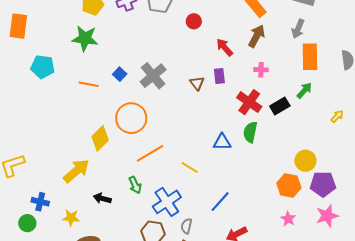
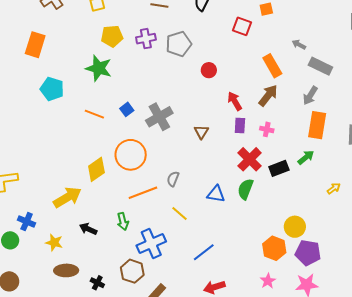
purple rectangle: (219, 76) -> (240, 126), moved
gray semicircle: (186, 226) -> (173, 179), moved

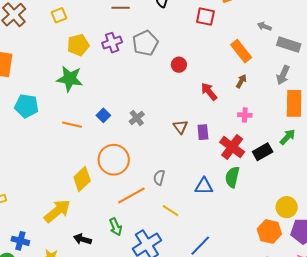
brown arrow: (268, 95) -> (241, 81), size x0.6
gray cross: (159, 117) -> (137, 118), size x0.6
purple rectangle: (240, 126) -> (203, 132), moved

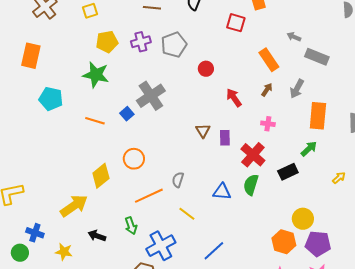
gray arrow: (283, 75) -> (297, 89), moved
gray cross: (137, 118) -> (151, 96), moved, size x1.8
black rectangle: (263, 152) -> (288, 172), moved
orange circle: (114, 160) -> (134, 159), size x0.7

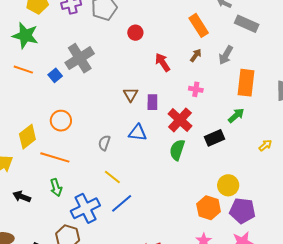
orange line: (95, 121) -> (23, 70), moved
blue triangle: (222, 192) -> (138, 133), moved
orange line: (149, 196) -> (55, 157), moved, turned 40
blue line: (214, 251) -> (122, 203), moved

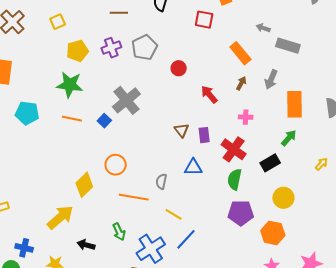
orange line: (55, 157) -> (134, 197), moved
yellow circle: (228, 185) -> (283, 198), moved
purple pentagon: (242, 211) -> (241, 213), moved

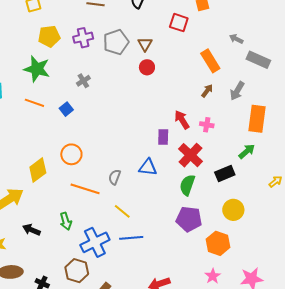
red arrow: (209, 94) -> (182, 120), moved
gray cross: (126, 100) -> (83, 81), moved, size x0.5
brown triangle: (182, 130) -> (145, 44), moved
blue line: (186, 239) -> (131, 238), turned 35

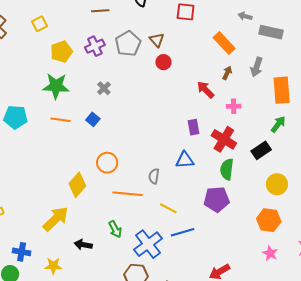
red arrow: (182, 120) -> (206, 90), moved
purple pentagon: (189, 219) -> (217, 199), moved

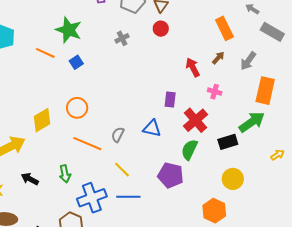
green star: (56, 86) -> (69, 30), moved
gray cross: (104, 88) -> (122, 38), moved
green arrow: (278, 124) -> (252, 122), size x1.5

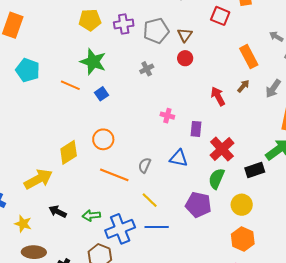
pink cross: (215, 92) -> (167, 116), moved
green arrow: (65, 174) -> (91, 215), moved, turned 96
yellow circle: (233, 179) -> (242, 205), moved

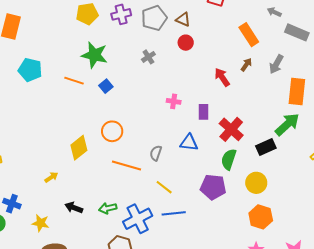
brown triangle: (185, 35) -> (183, 20), turned -35
yellow arrow: (38, 179) -> (51, 177), size x0.5

